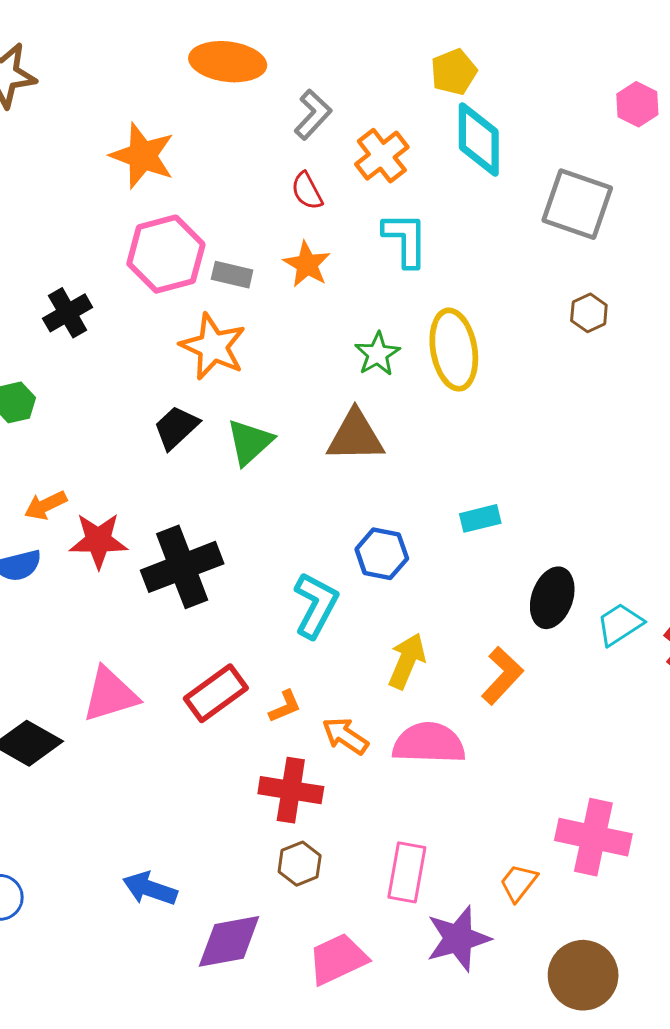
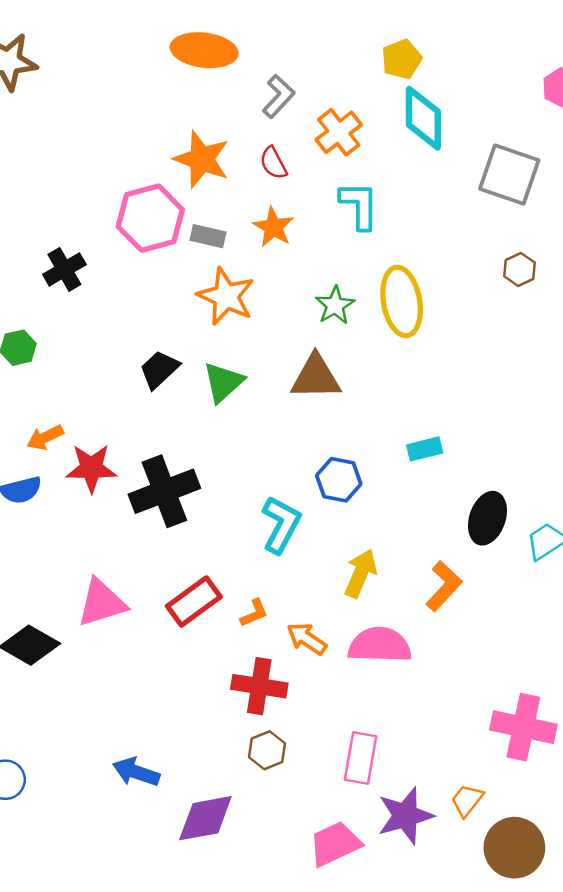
orange star: (142, 156) -> (202, 159), moved
orange star: (213, 347) -> (226, 296), moved
orange trapezoid: (518, 883) -> (467, 800), moved
pink trapezoid: (338, 959) -> (335, 844), moved

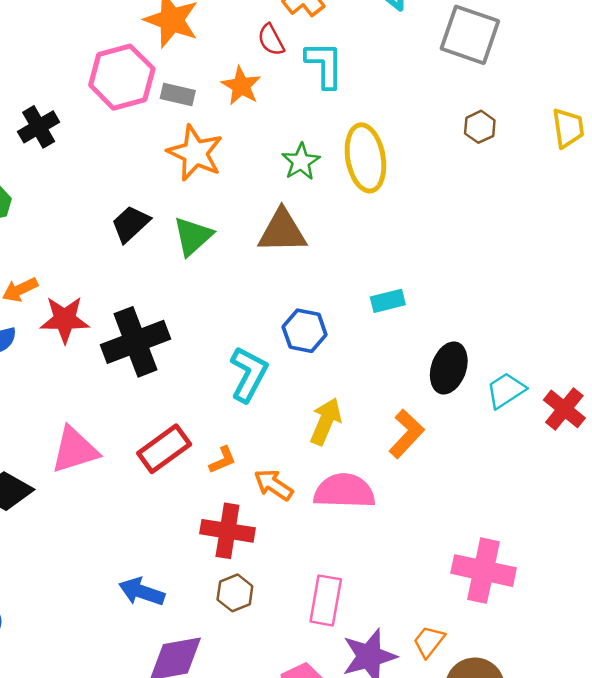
red semicircle: (273, 163) -> (271, 40), moved
blue arrow: (136, 772) -> (142, 592), moved

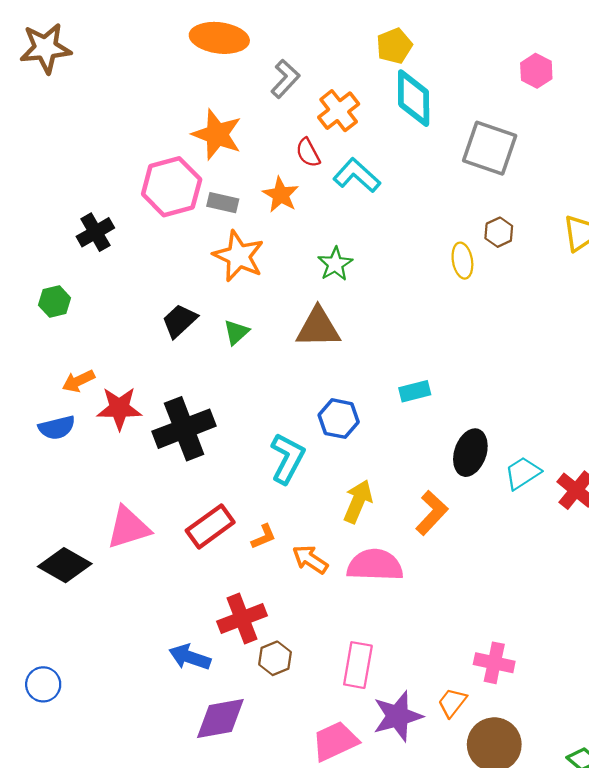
cyan L-shape: (324, 65) -> (357, 175), turned -48
yellow ellipse: (365, 158) -> (462, 261), moved, size x0.6
green triangle: (193, 236) -> (236, 332), size x0.7
red cross: (227, 531) -> (242, 618), moved, turned -30
pink cross: (484, 571) -> (494, 663), moved, size x0.7

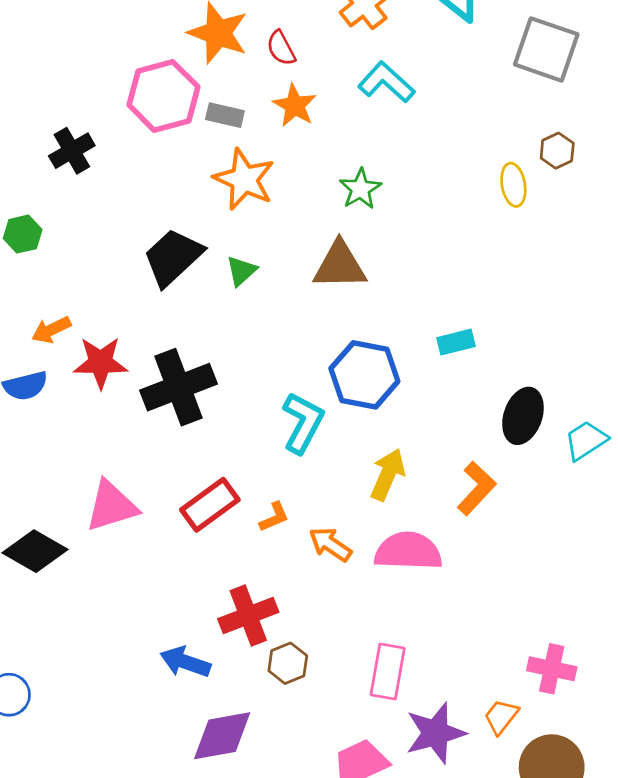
red semicircle: (308, 153) -> (281, 48), moved
black trapezoid: (180, 321) -> (173, 257), size x1.4
blue hexagon: (339, 419) -> (364, 375), size x1.4

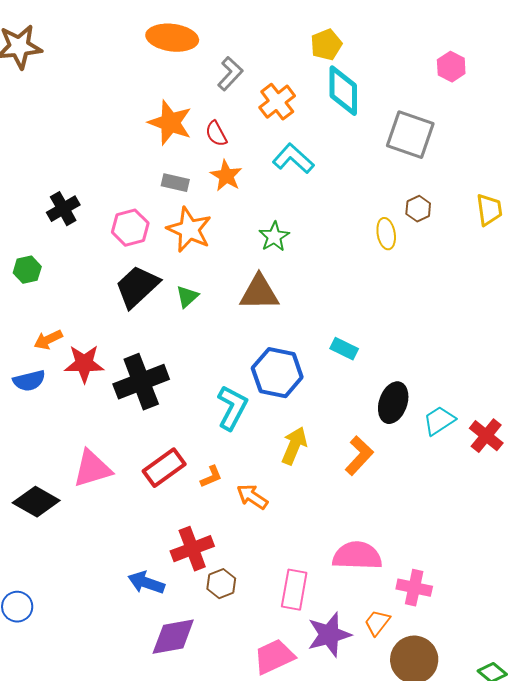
pink hexagon: (163, 96) -> (130, 228), moved, size x0.7
cyan rectangle: (456, 342) -> (344, 349), turned 40
pink semicircle: (408, 551) -> (357, 556), moved

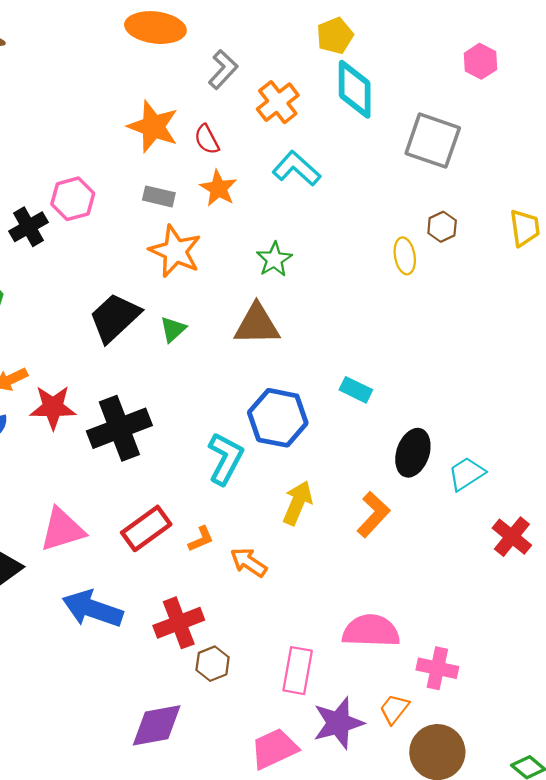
pink hexagon: (130, 228) -> (73, 199), moved
red cross: (486, 436) -> (512, 537), moved
blue arrow: (146, 583) -> (93, 609), moved, size x1.4

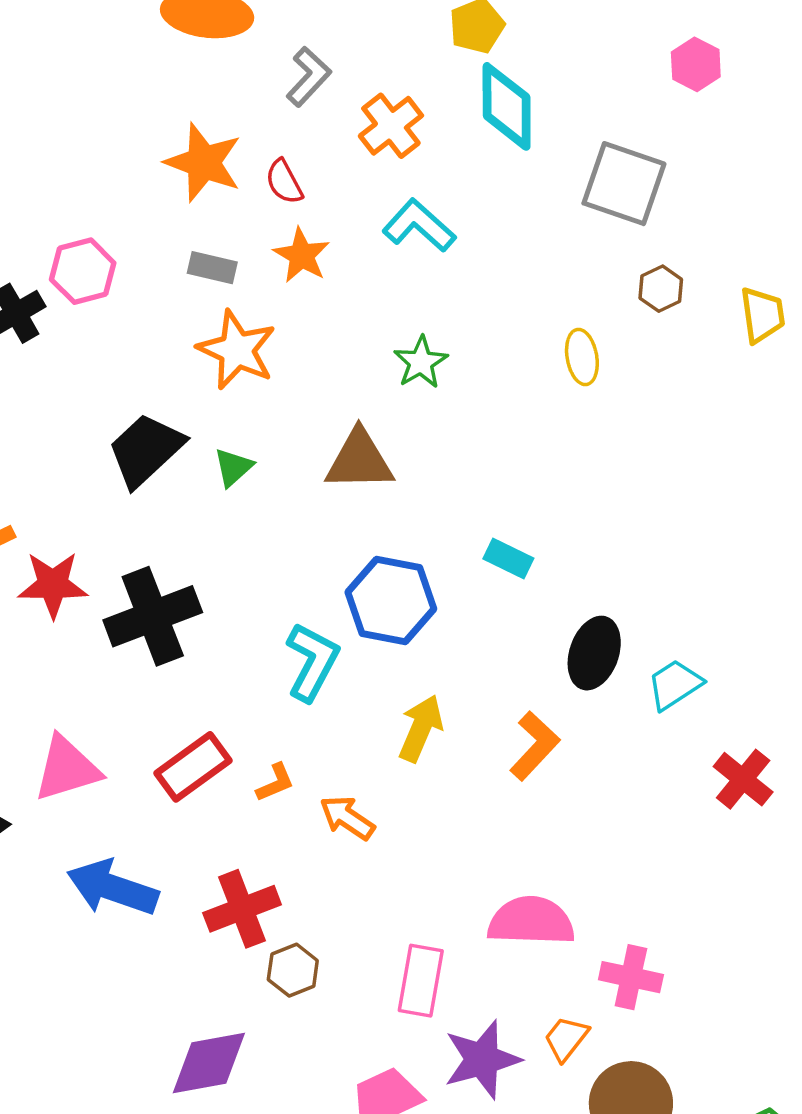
brown hexagon: (442, 227) -> (661, 289), moved
green star: (274, 259) -> (421, 362), moved

